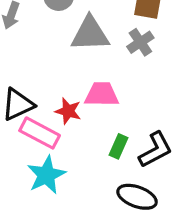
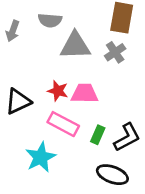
red star: (68, 111) -> (58, 91), moved
pink rectangle: (40, 133) -> (63, 124), moved

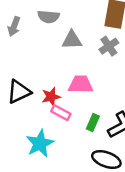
gray triangle: (75, 46) -> (72, 40), size x0.7
red star: (58, 91) -> (51, 97), moved, turned -30
pink rectangle: (63, 124) -> (61, 113), size x0.7

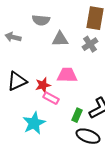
gray arrow: (14, 26) -> (13, 37), moved, turned 84
green rectangle: (93, 123) -> (77, 115), moved

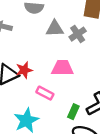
gray cross: (90, 44) -> (78, 34), moved
red star: (43, 85) -> (24, 70), moved

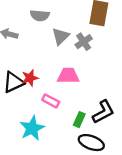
gray triangle: (55, 29) -> (61, 36), turned -42

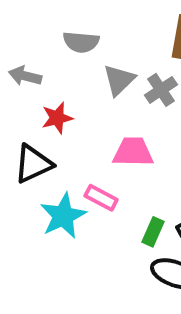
red star: (30, 78) -> (57, 118), moved
cyan star: (32, 128) -> (63, 216), moved

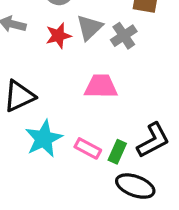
red star: (57, 118) -> (58, 36), moved
pink rectangle: (101, 198) -> (88, 148), moved

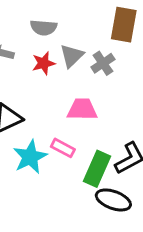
pink rectangle: (88, 148) -> (63, 148), moved
green rectangle: (117, 152) -> (97, 169), size x1.6

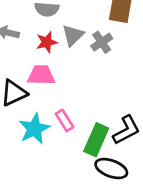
pink trapezoid: (82, 109) -> (41, 75), moved
pink rectangle: (63, 148) -> (65, 120), turned 30

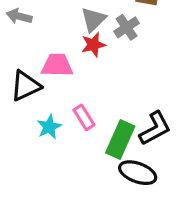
red star: (47, 42) -> (93, 45), moved
cyan star: (34, 129) -> (49, 127), size x0.7

